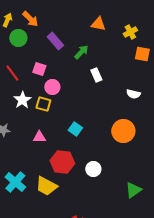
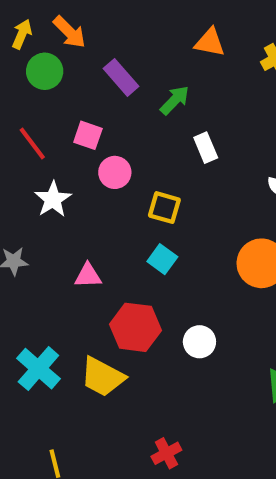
yellow square: (43, 104) -> (164, 208), moved

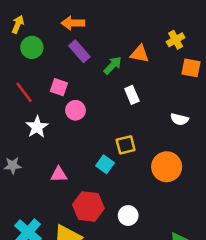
orange arrow: (69, 32) -> (73, 23), moved, turned 135
orange triangle: (210, 42) -> (140, 54), moved
yellow square: (164, 208) -> (126, 145), moved, turned -30

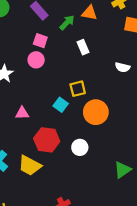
pink square: (59, 87) -> (40, 41), moved
orange circle: (167, 167) -> (96, 112), moved

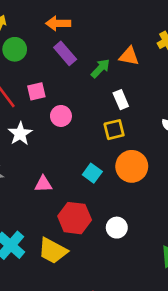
pink square: (40, 41) -> (36, 91), moved, turned -32
yellow square: (78, 89) -> (114, 130), moved
orange circle: (96, 112) -> (132, 166), moved

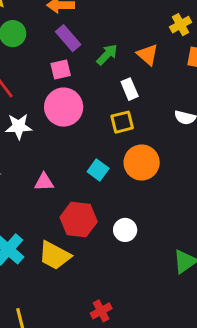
orange triangle: (129, 56) -> (148, 55), moved, turned 30
pink square: (36, 91) -> (61, 70), moved
pink circle: (61, 116) -> (64, 107), size x1.6
white star: (20, 134) -> (19, 127), turned 30

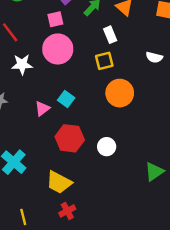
cyan square: (98, 170) -> (66, 99), moved
pink triangle: (44, 182) -> (42, 109), turned -35
yellow trapezoid: (55, 255) -> (59, 182), moved
red cross: (101, 311) -> (67, 211), moved

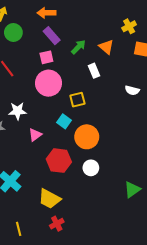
yellow square: (104, 61) -> (77, 100), moved
white star: (22, 64) -> (18, 111), moved
orange circle: (120, 93) -> (87, 137), moved
cyan square: (66, 99) -> (64, 121), moved

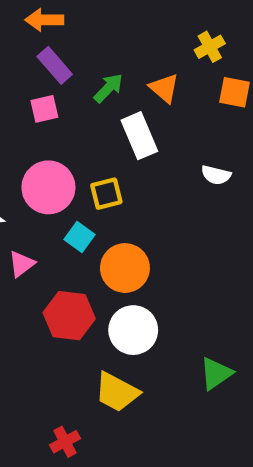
white rectangle: (94, 71) -> (139, 136), size x1.5
pink circle: (49, 83) -> (48, 187), moved
white circle: (91, 168) -> (133, 330), size x1.5
yellow trapezoid: (50, 199) -> (117, 392), moved

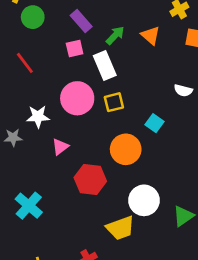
white rectangle: (139, 136) -> (105, 66), moved
cyan square: (79, 237) -> (154, 123), moved
white circle: (133, 330) -> (144, 200), moved
yellow trapezoid: (117, 392) -> (120, 228), turned -48

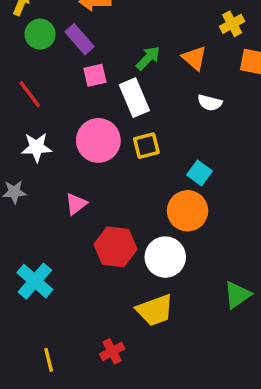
purple rectangle: (81, 21) -> (79, 39), moved
white semicircle: (183, 90) -> (210, 103), moved
white star: (38, 117) -> (37, 147), moved
orange circle: (126, 149) -> (188, 211), moved
white circle: (144, 200) -> (165, 257), moved

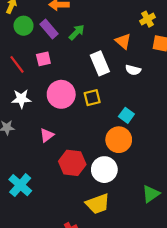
green arrow: (148, 58) -> (77, 32), moved
pink square: (95, 75) -> (43, 59), moved
white rectangle: (134, 98) -> (100, 63), moved

